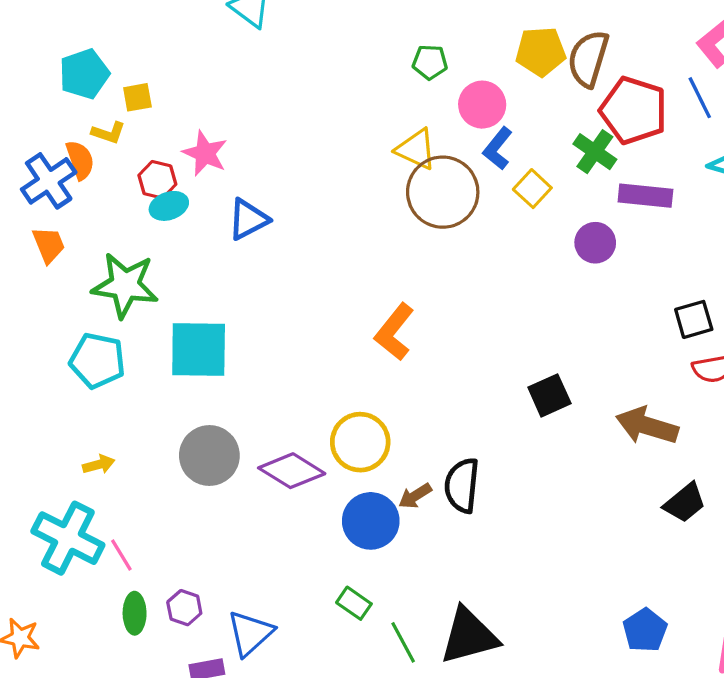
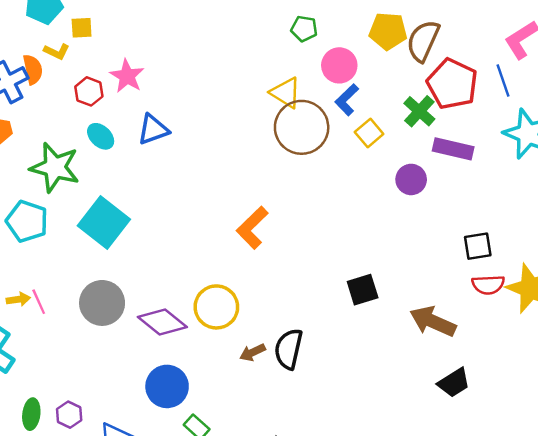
cyan ellipse: (169, 206) -> (101, 136), moved, turned 56
cyan square: (199, 350) -> (104, 222), turned 30
blue circle: (371, 521) -> (167, 386), moved
pink line: (121, 555) -> (39, 302), moved

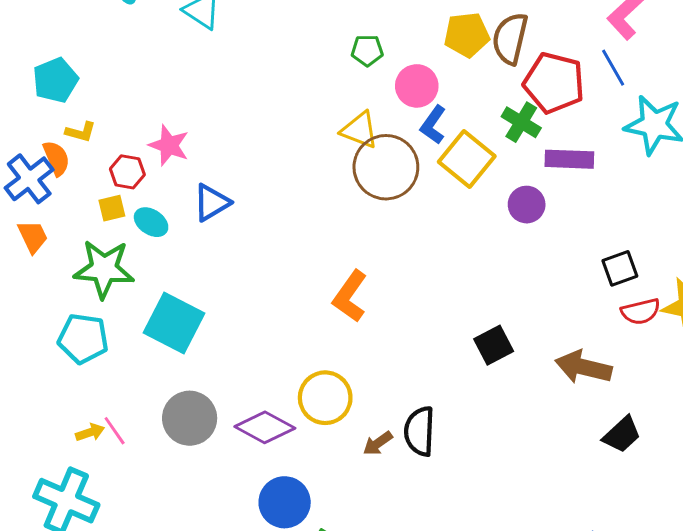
yellow square: (82, 28) -> (112, 208), moved
yellow square: (369, 133) -> (467, 159), size x1.6

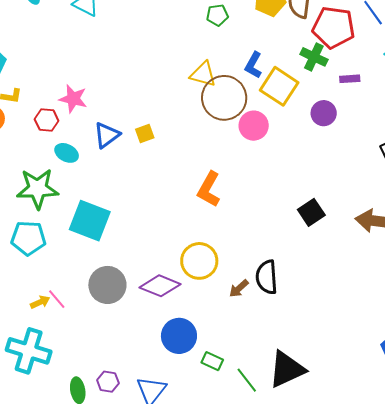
green pentagon: (367, 50) -> (217, 15), moved
pink circle: (417, 86) -> (254, 126), moved
purple rectangle: (569, 159) -> (350, 79), size x0.6
yellow square: (112, 208) -> (145, 134), moved

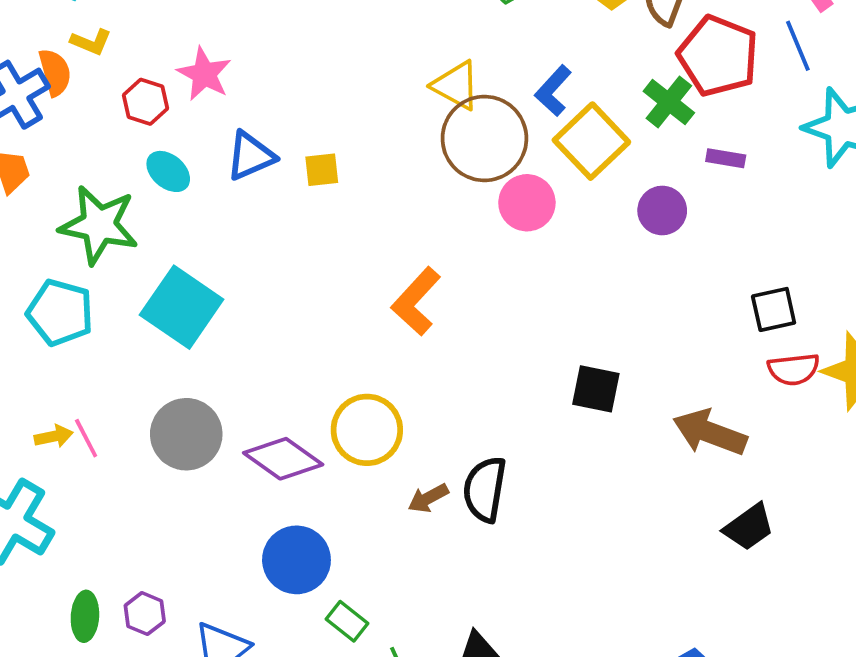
black square: (311, 212) -> (596, 389), turned 32

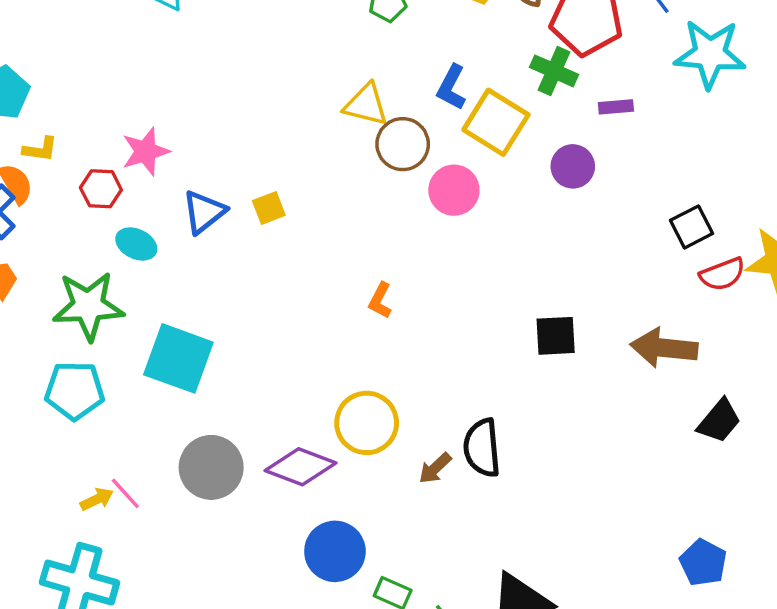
pink star: (204, 74) -> (145, 151), turned -30
brown circle: (484, 138) -> (403, 144), size x0.7
orange L-shape: (416, 301) -> (380, 301), size x0.6

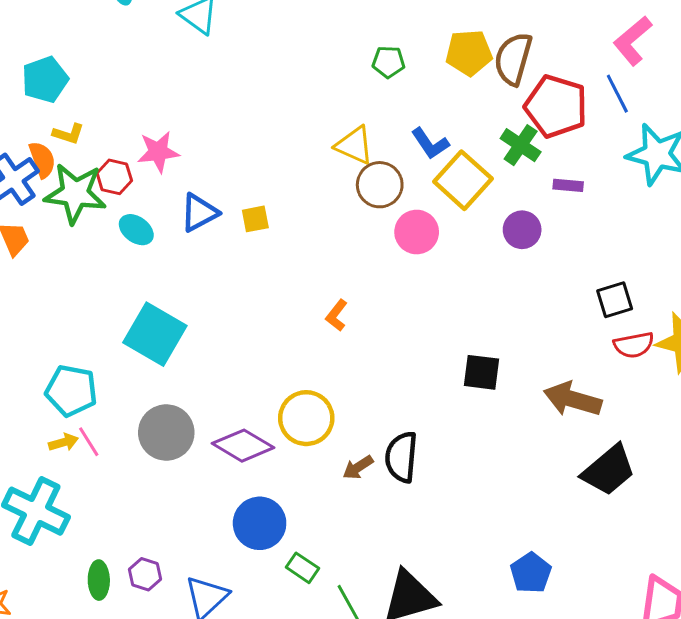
blue L-shape: (451, 87) -> (430, 143), turned -72
green star: (88, 306) -> (75, 193), moved
cyan pentagon: (75, 390) -> (71, 391), moved
black trapezoid: (719, 421) -> (609, 470), size x1.4
blue pentagon: (703, 563) -> (531, 573), moved

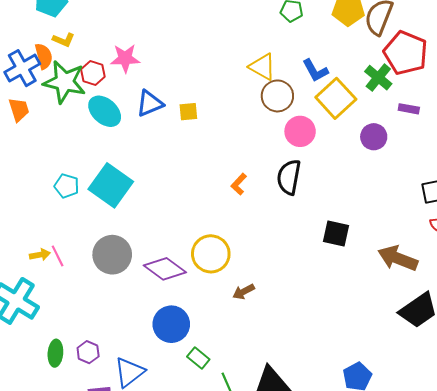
cyan ellipse: (136, 230) -> (105, 111), size x1.4
cyan pentagon: (71, 391) -> (67, 186), moved, size x0.7
black semicircle: (401, 457) -> (289, 177), moved

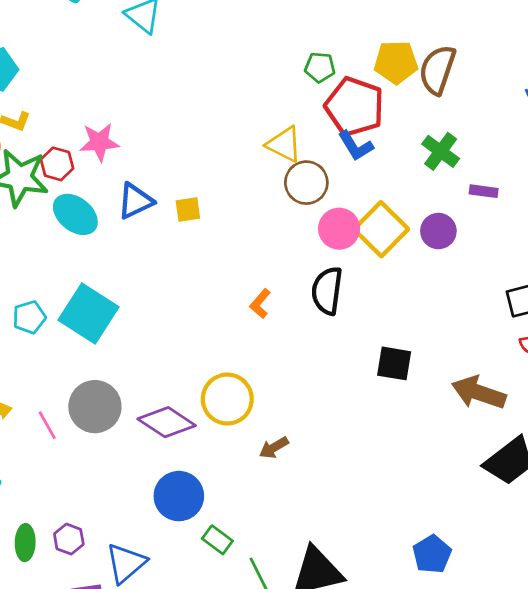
red pentagon: (406, 53) -> (355, 107), moved
yellow square: (336, 98) -> (381, 229), moved
cyan pentagon: (67, 186) -> (29, 317), turned -30
pink line: (58, 256) -> (47, 425), moved

